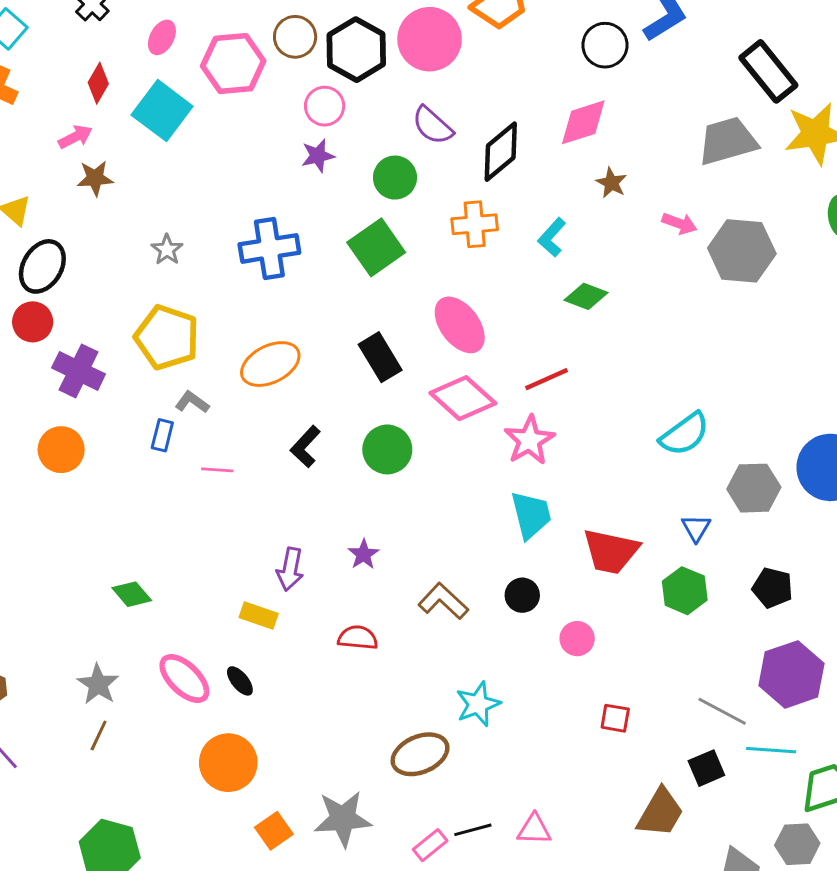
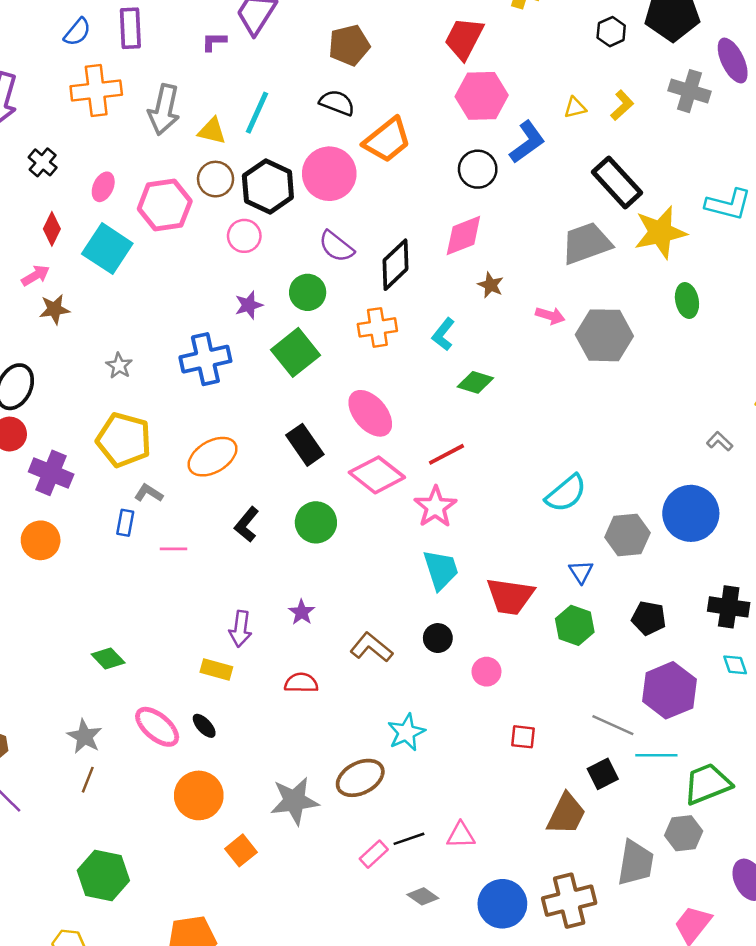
purple star: (318, 156) -> (249, 305), moved
gray star: (343, 819) -> (294, 801), moved

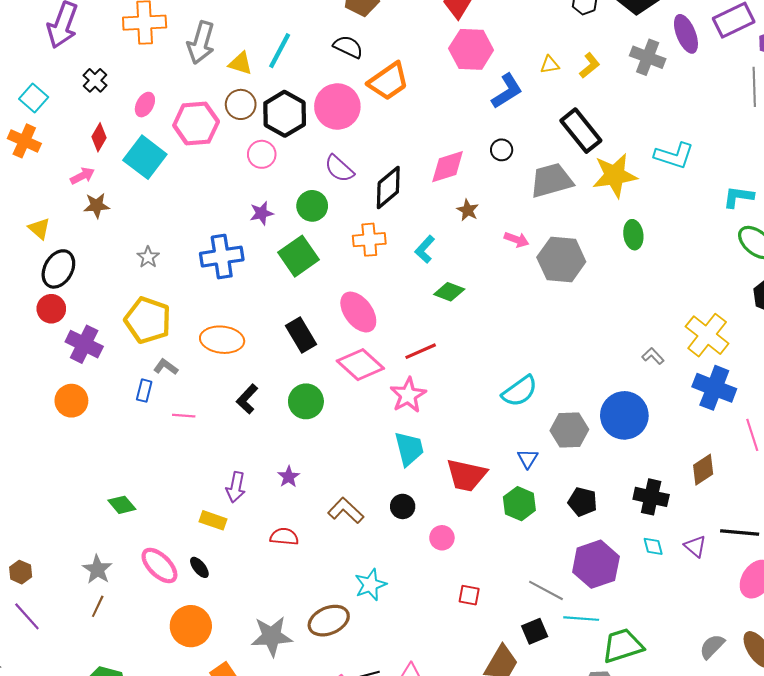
black circle: (478, 169) -> (502, 150), moved, size x0.7
orange ellipse: (213, 457) -> (222, 340), turned 33

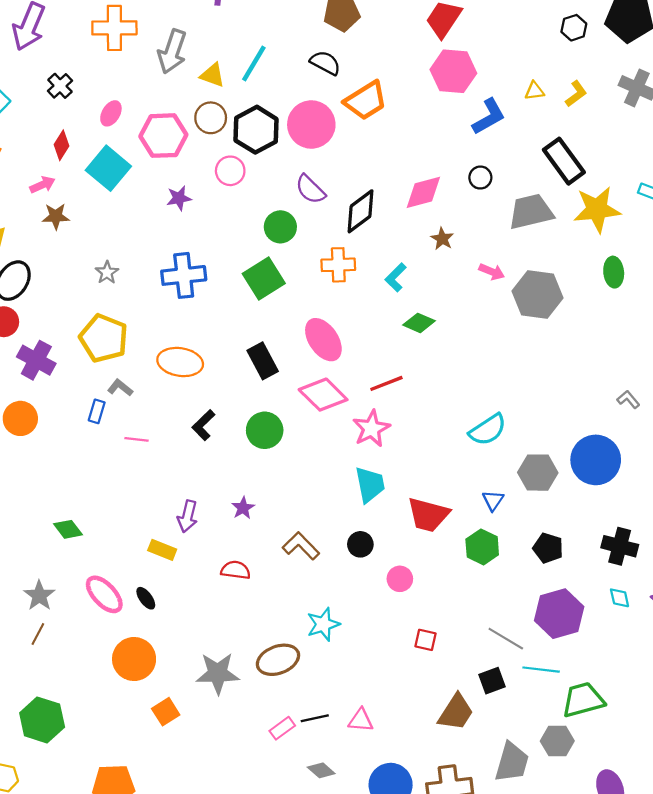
purple star: (262, 213) -> (179, 198), moved

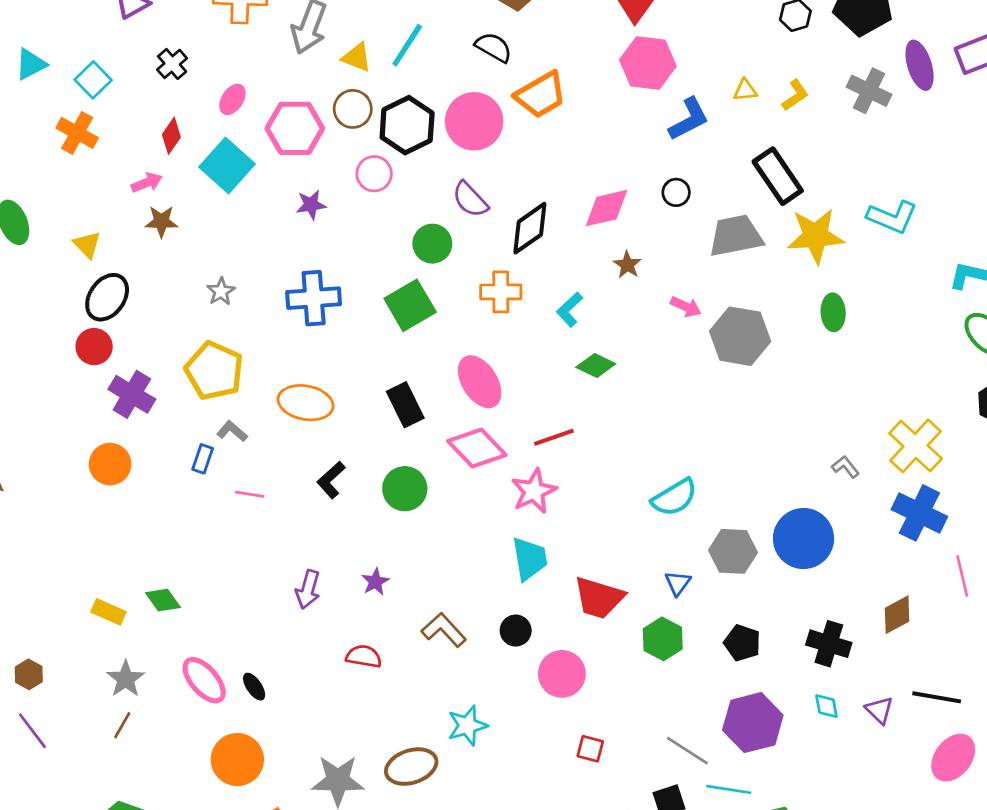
yellow rectangle: (162, 550) -> (108, 612), moved
pink circle: (400, 579) -> (562, 674), size x1.5

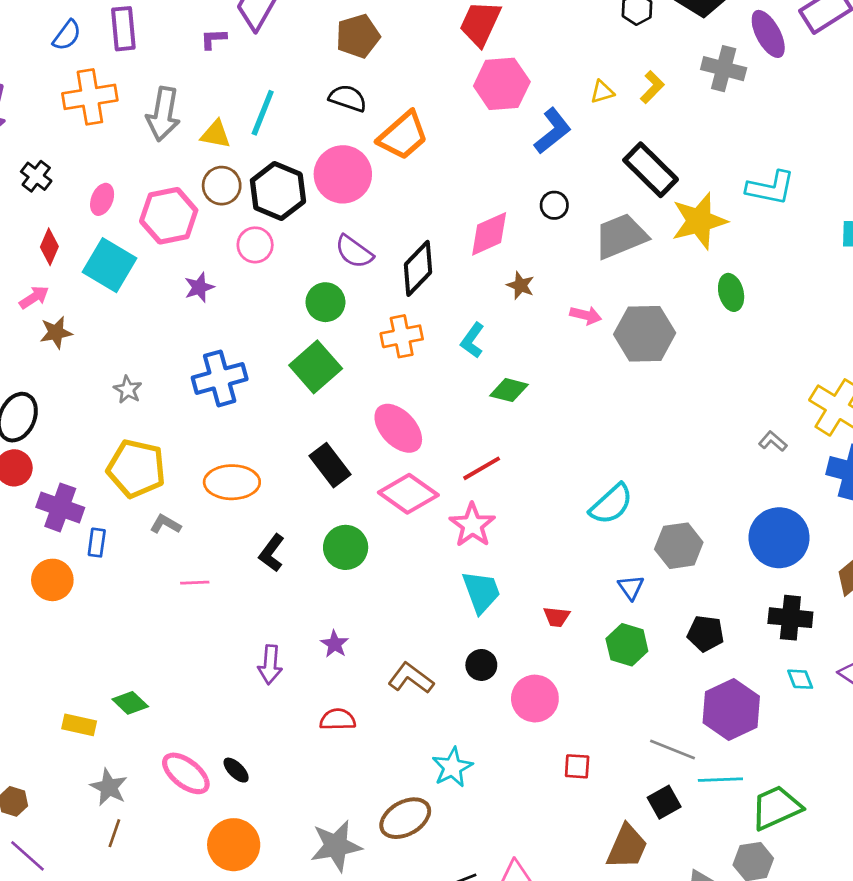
blue rectangle: (203, 459) -> (97, 543), moved
blue circle: (804, 539) -> (779, 538), moved
red trapezoid: (599, 598) -> (557, 617), size x0.5

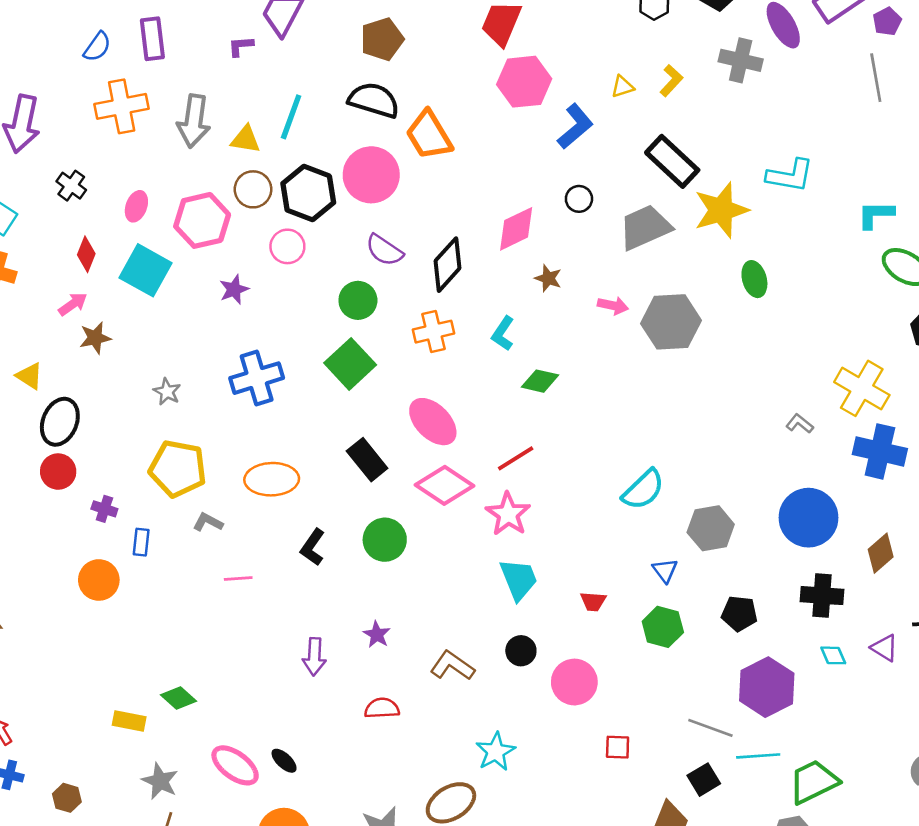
black semicircle: (348, 98) -> (374, 100), size x1.4
orange trapezoid: (403, 136) -> (429, 135), turned 102
purple cross: (60, 507) -> (104, 509), size x0.6

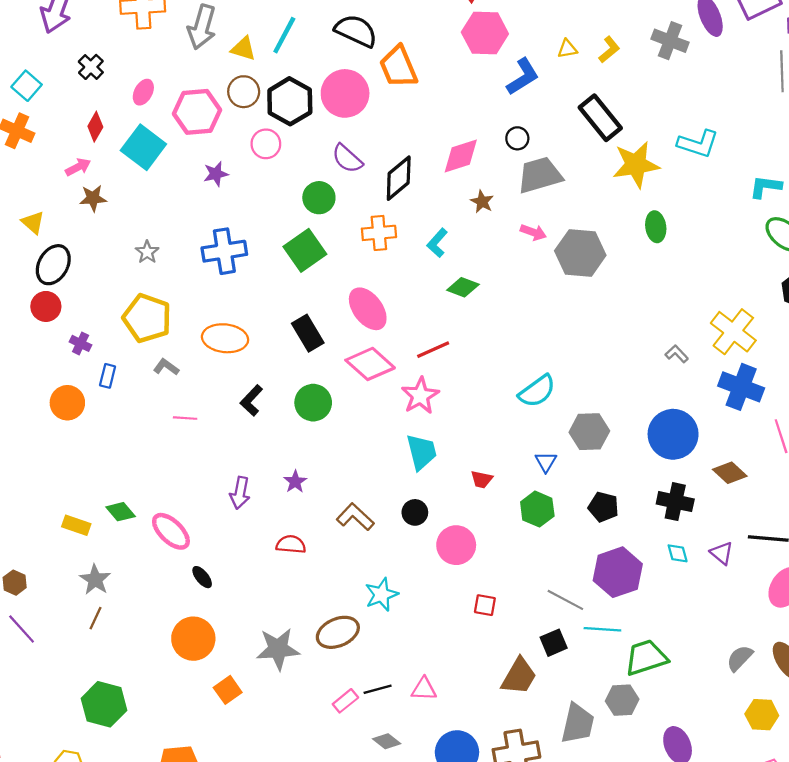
gray trapezoid: (645, 227) -> (540, 175), moved
brown diamond: (881, 553) -> (730, 473), turned 76
pink ellipse: (235, 765) -> (171, 531), moved

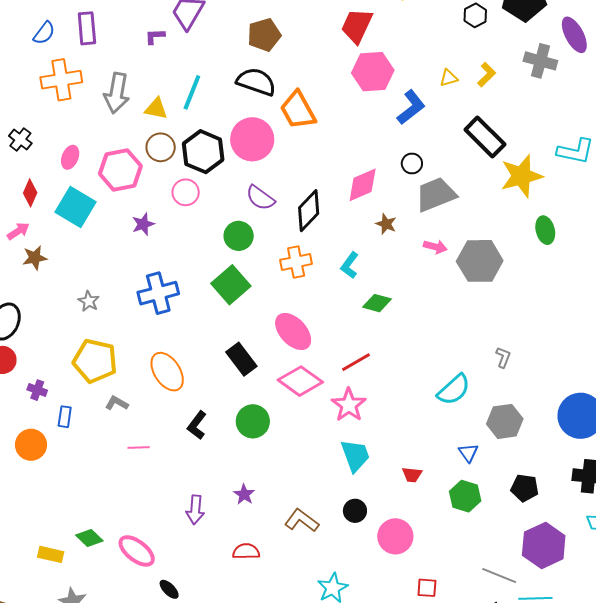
orange ellipse: (225, 338) -> (167, 372), turned 57
gray L-shape: (677, 354) -> (503, 357), moved, turned 70

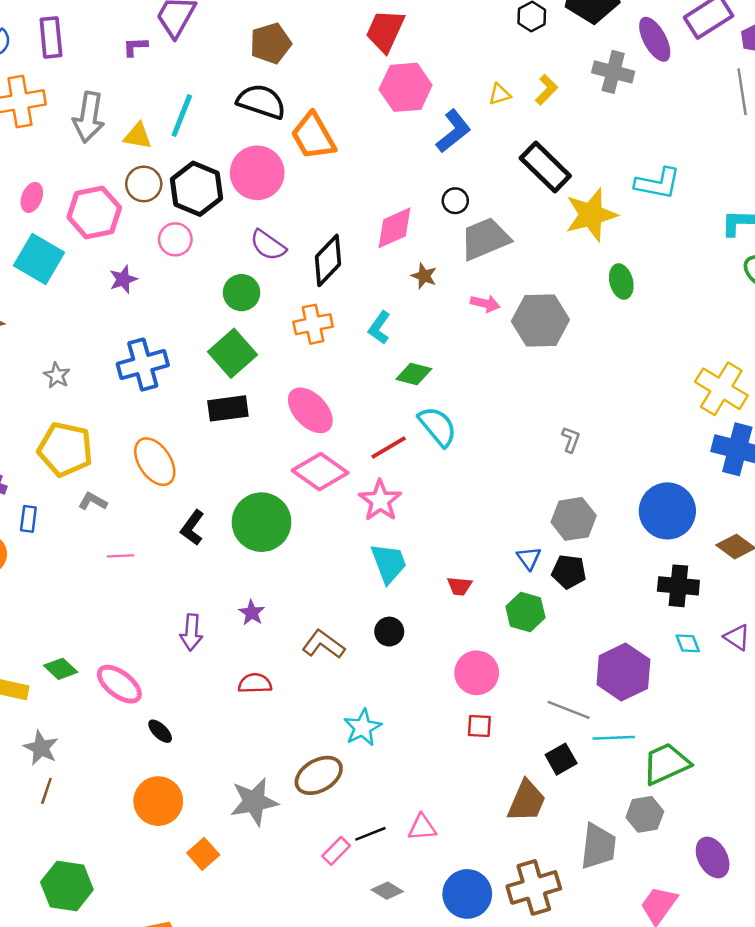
black rectangle: (241, 359) -> (228, 408), moved, turned -60
cyan semicircle: (454, 390) -> (438, 426), moved, turned -87
green circle: (253, 421) -> (262, 522), size x1.4
black pentagon: (525, 488) -> (569, 572), moved
pink circle: (395, 536) -> (477, 673), moved

